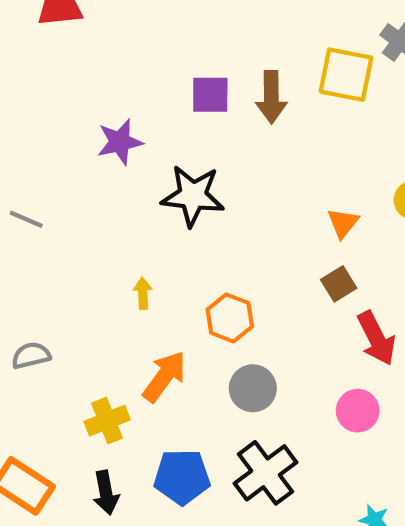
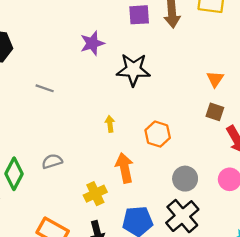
brown square: (339, 284) -> (215, 112), turned -36
orange arrow: (164, 376) -> (125, 168), turned -44
gray circle: (253, 388) -> (185, 179), moved

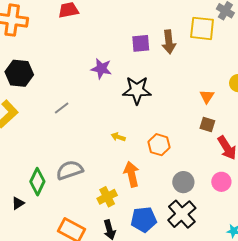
purple star: (92, 43) -> (101, 69), turned 30
gray line: (45, 88) -> (62, 108), turned -56
yellow arrow: (110, 124) -> (118, 137), turned -64
gray semicircle: (52, 161) -> (70, 170), size x1.5

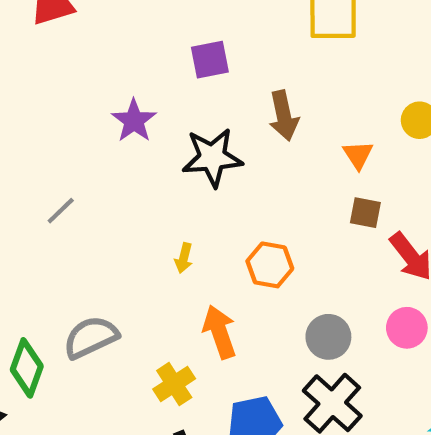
brown arrow: (169, 42) -> (284, 116), moved
purple star: (101, 69) -> (134, 121), turned 30
yellow arrow: (118, 137) -> (184, 258), turned -88

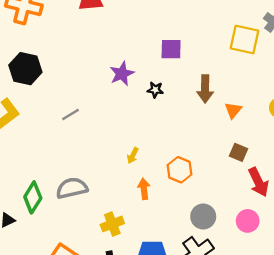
orange triangle: (358, 155) -> (233, 110), moved
black star: (212, 157) -> (155, 90), moved, size x0.5
orange arrow: (220, 332) -> (144, 189), moved, size x0.7

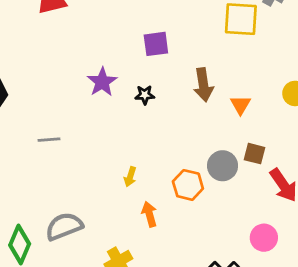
gray line: (70, 115) -> (49, 140), turned 36
gray circle: (203, 217) -> (223, 166), moved
pink circle: (248, 221) -> (264, 238), moved

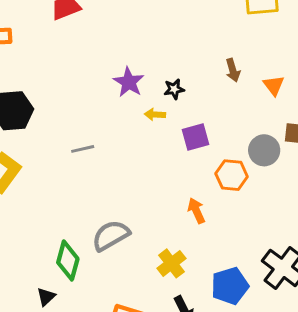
purple square: (156, 44) -> (196, 137), moved
brown arrow: (203, 85) -> (233, 70), size x0.7
yellow arrow: (130, 177) -> (155, 114), moved, turned 84

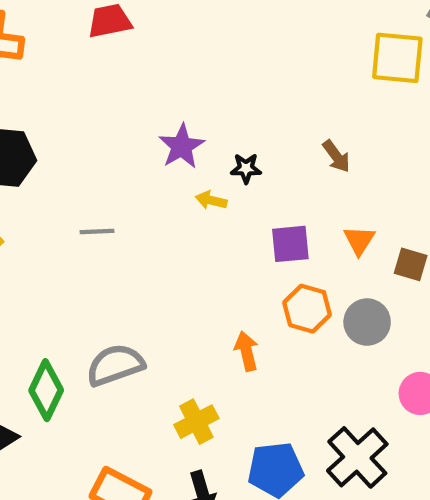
brown arrow: (233, 70) -> (336, 156), turned -30
orange triangle: (274, 85) -> (359, 240), moved
purple square: (196, 137) -> (290, 244), moved
gray circle: (264, 150) -> (367, 322), moved

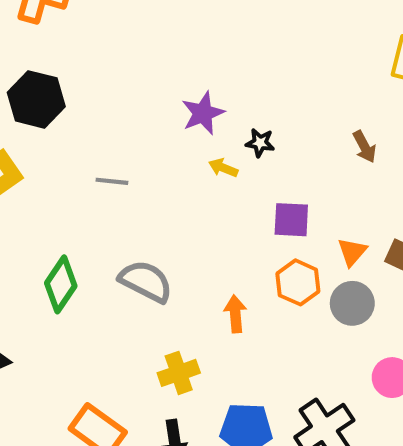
brown arrow: (336, 156) -> (364, 147), moved
orange triangle: (359, 240) -> (352, 252), moved
gray semicircle: (115, 365) -> (146, 281), moved, turned 38
green diamond: (46, 390) -> (61, 284), moved

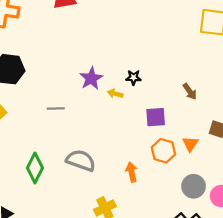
purple star: (203, 113) -> (91, 78), moved
brown arrow: (364, 147) -> (190, 92), moved
orange triangle: (352, 252) -> (190, 144), moved
gray circle: (352, 303) -> (194, 186), moved

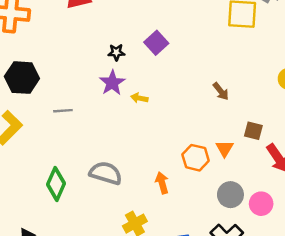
black star: (133, 78) -> (116, 52), moved
gray line: (56, 108) -> (63, 111), moved
purple square: (156, 117) -> (156, 43), moved, turned -35

